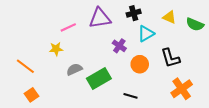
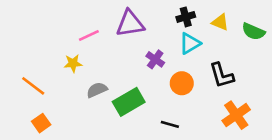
black cross: (134, 13) -> (186, 17), moved

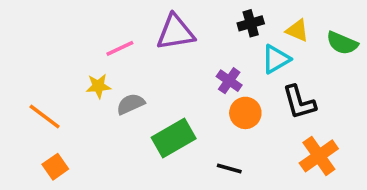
cyan triangle: (190, 43) -> (276, 59), moved
purple cross: (155, 59) -> (229, 81), moved
gray semicircle: (97, 90) -> (131, 104), moved

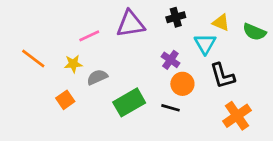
black cross: (251, 23) -> (176, 17), moved
cyan triangle: (276, 59) -> (205, 44), turned -30
orange line: (45, 117) -> (33, 59), moved
orange square: (55, 167) -> (65, 100), moved
black line: (229, 168) -> (170, 108), moved

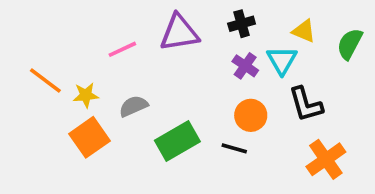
green semicircle: (254, 32) -> (350, 44), turned 95
purple cross: (170, 60) -> (245, 66), moved
yellow star: (73, 64) -> (86, 95), moved
orange square: (65, 100) -> (89, 137), size x1.5

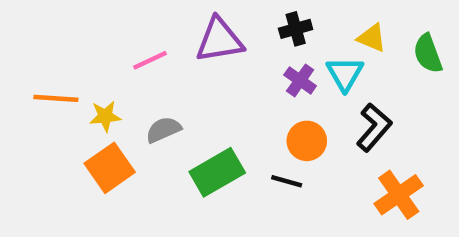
green semicircle: (350, 44) -> (428, 54), turned -48
orange line: (45, 81) -> (56, 98), turned -33
black L-shape: (306, 104) -> (374, 127), turned -123

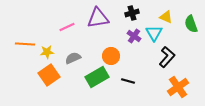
orange circle: (307, 141) -> (111, 56), moved

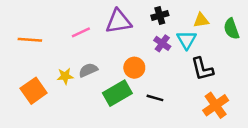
yellow triangle: (166, 17) -> (201, 20), turned -32
orange line: (25, 44) -> (30, 40), moved
yellow star: (47, 52) -> (65, 76), moved
black L-shape: (167, 57) -> (202, 69), turned 125
orange square: (49, 75) -> (34, 91), moved

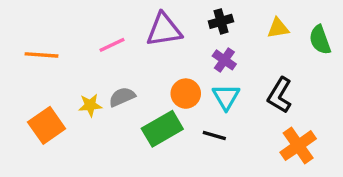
cyan triangle: (187, 40) -> (226, 97), moved
black L-shape: (202, 69) -> (280, 95), turned 45

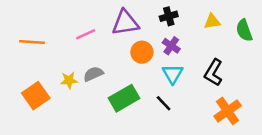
orange circle: (186, 94) -> (142, 52), moved
black line: (214, 135) -> (164, 103), turned 30

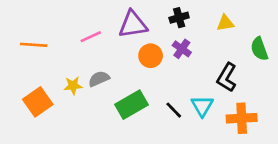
green semicircle: (244, 30) -> (259, 49), moved
cyan triangle: (173, 74) -> (202, 106), moved
orange cross: (228, 111) -> (242, 118), turned 32

